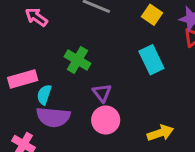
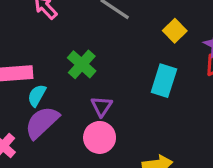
cyan rectangle: (151, 60) -> (164, 81), turned 32
purple semicircle: (53, 117) -> (42, 122), turned 120

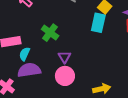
cyan rectangle: (164, 81) -> (98, 23), moved
purple semicircle: (42, 122) -> (29, 70), turned 40

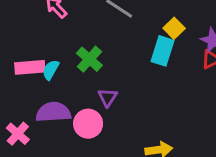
cyan semicircle: (24, 54) -> (51, 70), moved
pink circle: (65, 76) -> (88, 124), moved

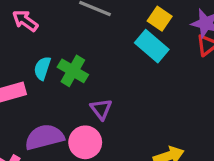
cyan rectangle: (162, 51) -> (152, 46), turned -56
cyan semicircle: (51, 70) -> (42, 68), moved

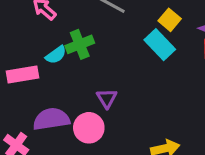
cyan semicircle: (42, 68) -> (56, 55), turned -150
green cross: (73, 71) -> (80, 44), moved, turned 32

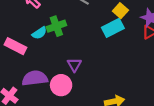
cyan rectangle: (160, 45) -> (113, 28), turned -75
pink rectangle: (23, 74) -> (15, 46), turned 35

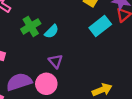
cyan rectangle: (113, 28) -> (100, 26), moved
cyan semicircle: (39, 33) -> (52, 31), moved

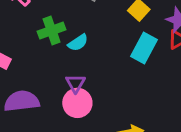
cyan rectangle: (100, 26) -> (144, 48), turned -35
pink circle: (46, 84) -> (77, 103), moved

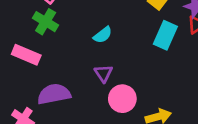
green cross: (52, 30) -> (46, 22), moved, turned -35
pink circle: (77, 103) -> (122, 99), moved

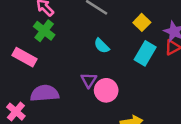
cyan semicircle: (103, 35) -> (102, 46), moved, turned 77
pink circle: (122, 99) -> (106, 90), moved

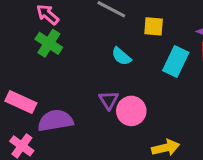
yellow square: (142, 22) -> (154, 26), moved, turned -35
pink rectangle: (25, 57) -> (21, 102), moved

